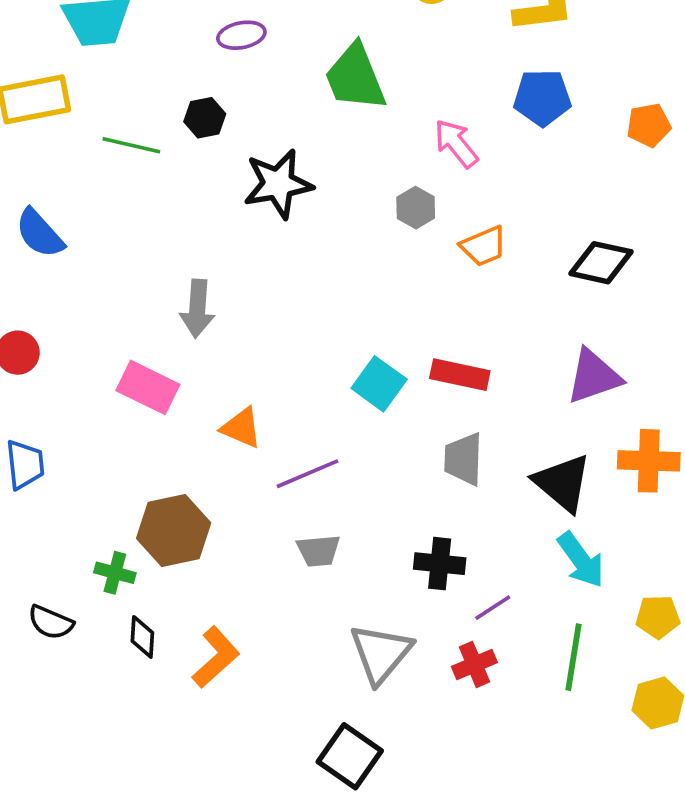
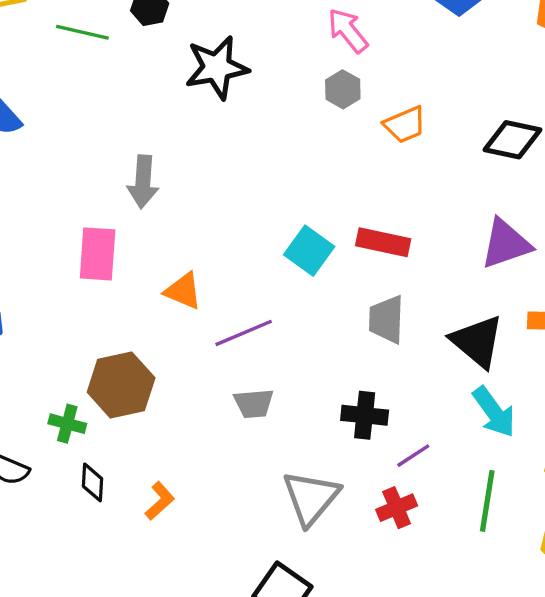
pink arrow: (456, 143) -> (348, 31), moved
pink rectangle: (148, 387) -> (98, 254), turned 68
orange L-shape: (216, 657) -> (160, 501), size x0.7

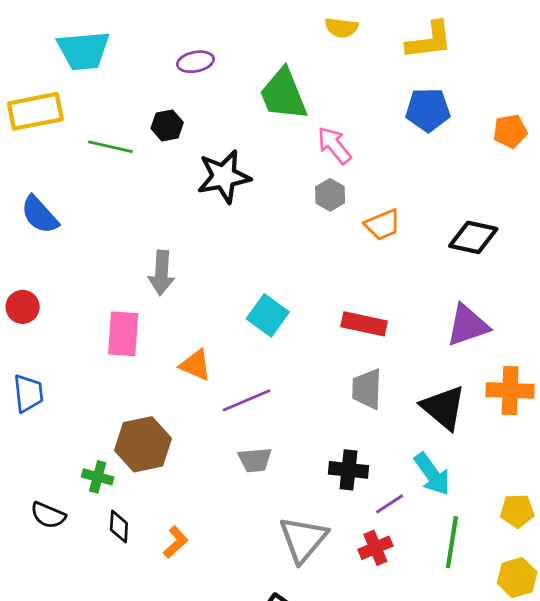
cyan square: (309, 251) -> (268, 315), moved
cyan arrow: (494, 412) -> (432, 474), moved

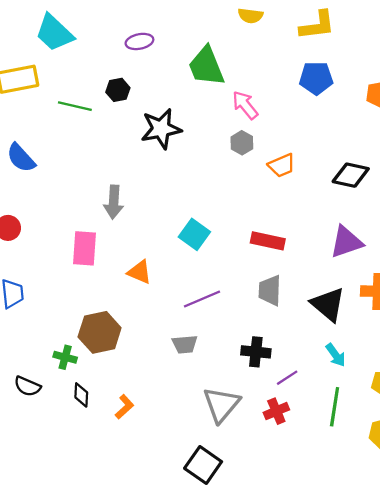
cyan trapezoid: (84, 50) -> (54, 33), turned 48
purple line: (246, 400) -> (202, 299), moved
cyan arrow: (432, 474) -> (336, 355), moved, size x0.7

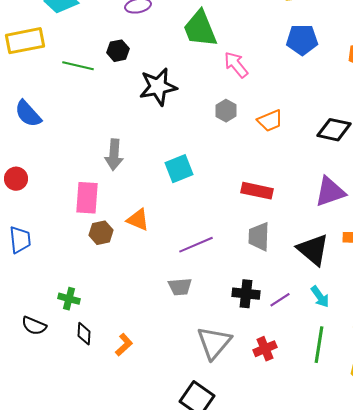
gray hexagon: (242, 143) -> (226, 111), moved
cyan square: (194, 234) -> (179, 169), moved, turned 32
brown hexagon: (100, 332) -> (101, 233), moved, size x0.6
purple line: (287, 378) -> (280, 300), moved

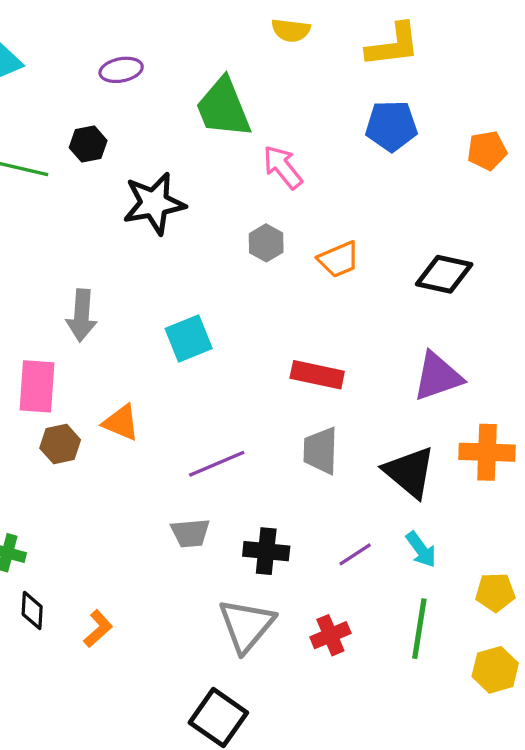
black cross: (246, 294) -> (266, 551), moved

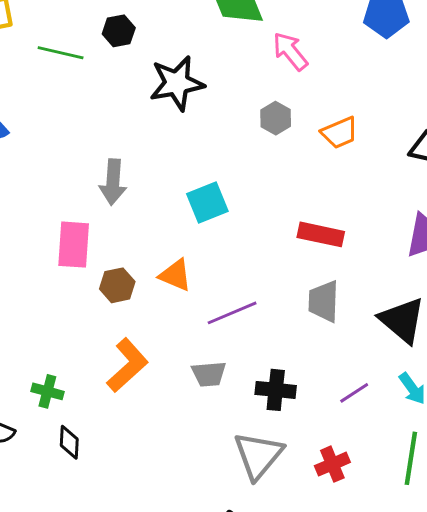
orange triangle: (121, 423) -> (175, 275), moved
brown hexagon: (60, 444) -> (117, 285), moved
orange L-shape: (98, 629) -> (127, 365), moved, size x1.6

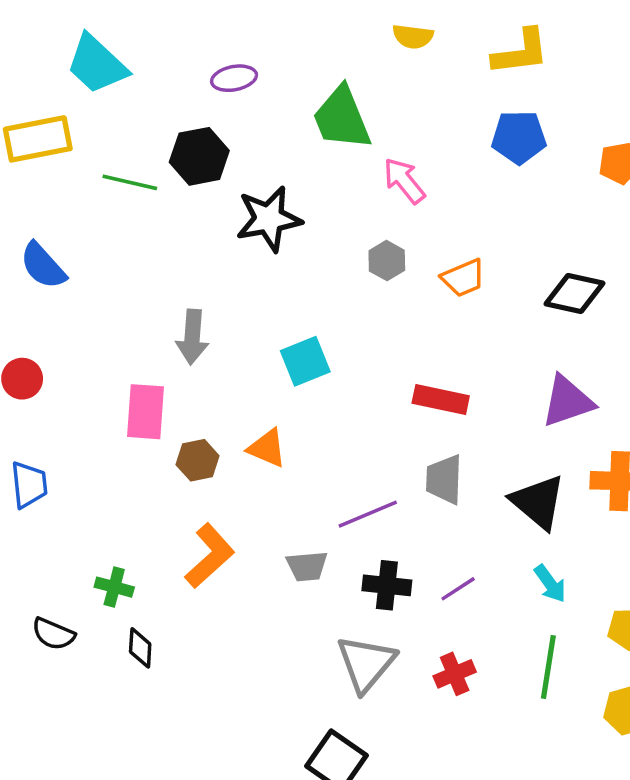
black hexagon: (119, 31) -> (199, 156), size x1.5
purple line: (232, 313) -> (368, 514), moved
purple line: (354, 393) -> (458, 589), moved

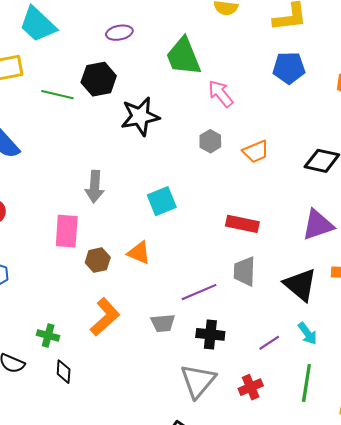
purple line: (458, 589) -> (269, 343), moved

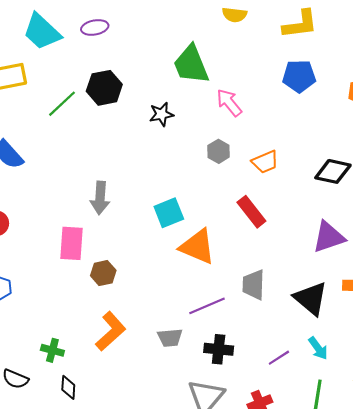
purple ellipse: (119, 33) -> (95, 27), moved
green line: (57, 95) -> (62, 104), turned -56
black star: (140, 116) -> (161, 114), moved, size x0.6
red rectangle: (242, 224) -> (251, 212), moved, turned 40
orange triangle: (139, 253) -> (197, 247), moved, size x1.5

